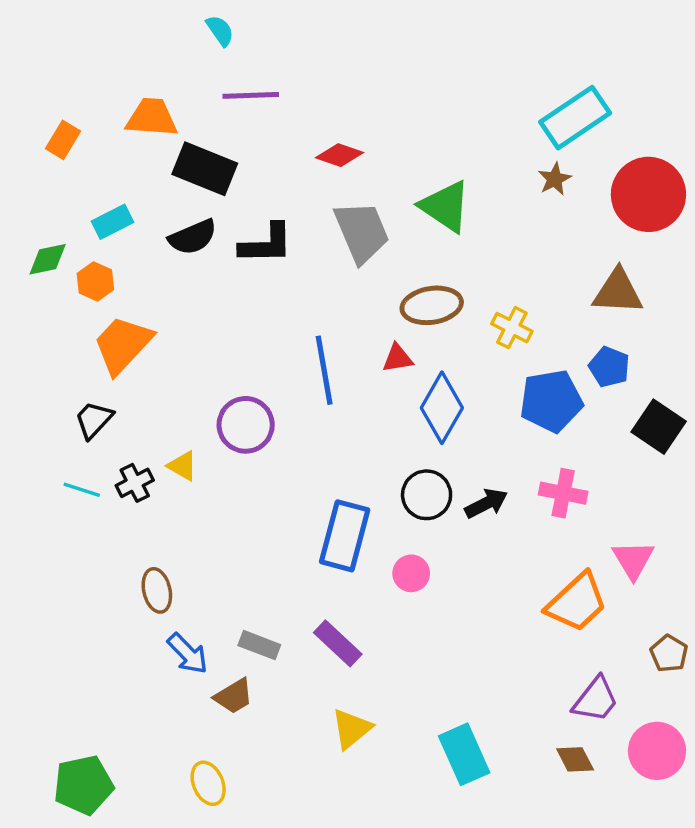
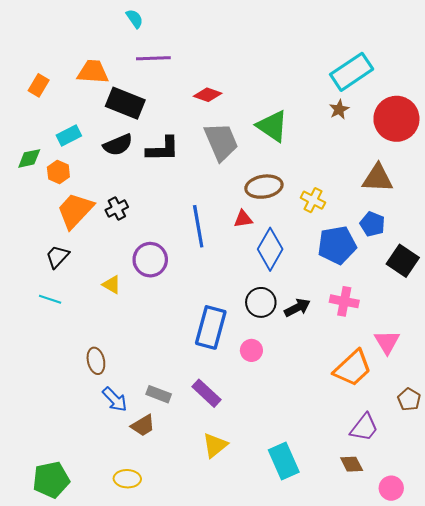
black cross: (135, 483) -> (117, 209), moved
pink circle: (657, 751) -> (391, 488), moved, size x0.7
yellow ellipse: (208, 783) -> (127, 479), turned -65

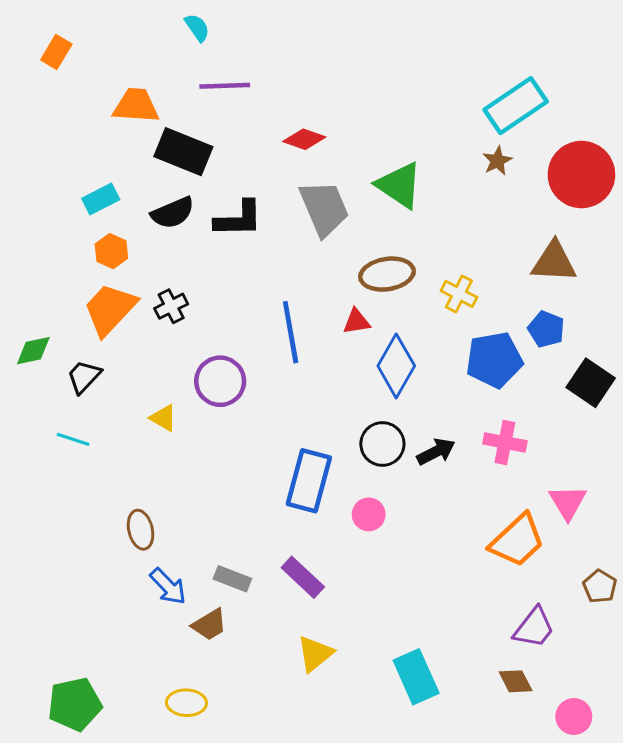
orange rectangle: (39, 85) -> (56, 52), moved
green diamond: (29, 158) -> (33, 351), moved
orange hexagon: (58, 172) -> (111, 251), moved

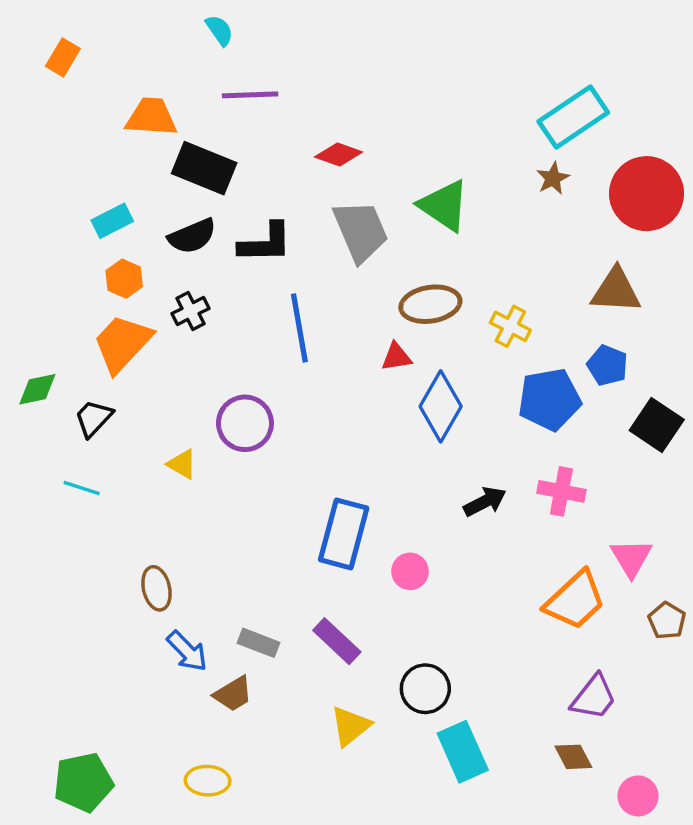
black cross: (171, 306) -> (191, 311), moved
blue line: (291, 332) -> (299, 328), moved
black circle: (382, 444) -> (425, 689), moved
brown pentagon: (600, 586) -> (667, 621), moved

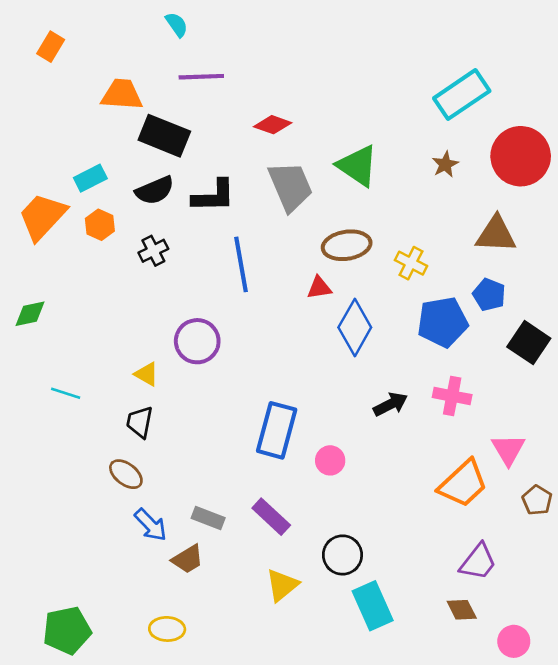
brown star: (553, 178) -> (445, 164), moved
orange trapezoid: (122, 343) -> (42, 216), moved
black trapezoid: (94, 418) -> (140, 422), moved, turned -32
brown ellipse: (156, 588) -> (126, 474), turned -40

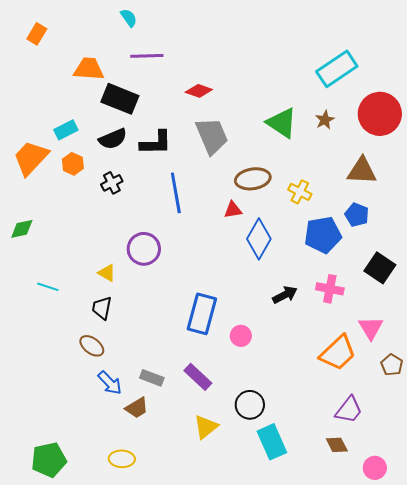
green triangle: (358, 166) -> (282, 123), moved
black square: (529, 343) -> (380, 268), moved

